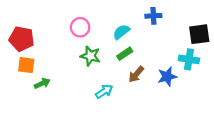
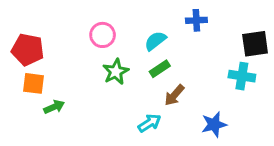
green star: (90, 56) -> (116, 72), turned 30
blue star: (167, 77) -> (214, 124), moved
cyan arrow: (104, 91) -> (149, 123), moved

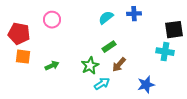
pink circle: (103, 35) -> (52, 20), moved
cyan semicircle: (155, 41) -> (106, 18), moved
green star: (116, 72) -> (90, 66), moved
green arrow: (54, 107) -> (52, 66), moved

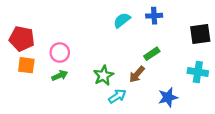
pink circle: (52, 20) -> (60, 52), moved
green rectangle: (109, 47) -> (152, 54), moved
cyan cross: (165, 52) -> (198, 72), moved

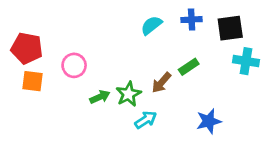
black square: (200, 34) -> (230, 28), moved
cyan cross: (198, 72) -> (246, 61), moved
brown arrow: (137, 74) -> (161, 83), moved
green arrow: (60, 76) -> (100, 97), moved

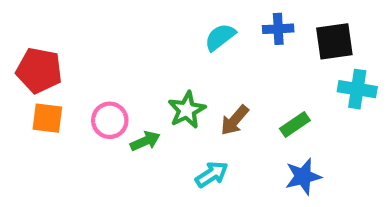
pink circle: (74, 65) -> (110, 120), moved
green rectangle: (189, 67) -> (295, 124), moved
green star: (128, 94) -> (187, 110), moved

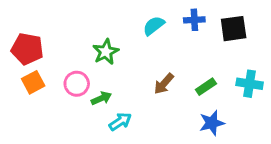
cyan cross: (357, 89) -> (250, 84), moved
green star: (187, 110) -> (106, 52), moved
orange square: (47, 118) -> (33, 82), turned -35
cyan arrow: (212, 174) -> (120, 121), moved

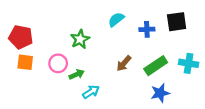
blue cross: (194, 20) -> (147, 29), moved
orange square: (33, 82) -> (25, 62), turned 35
green rectangle: (206, 87) -> (156, 66), size x1.5

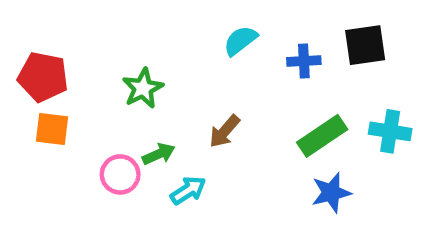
green star: (80, 39) -> (143, 88), moved
pink circle: (58, 63) -> (120, 174), moved
brown arrow: (124, 63) -> (224, 131), moved

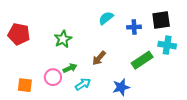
orange square: (52, 129) -> (25, 85), moved
cyan cross: (390, 131) -> (167, 45), moved
blue star: (331, 193) -> (121, 87), moved

